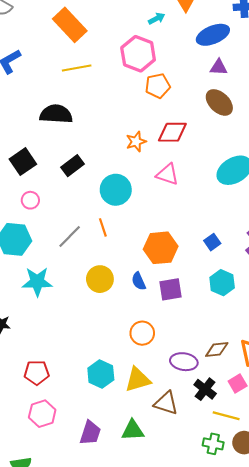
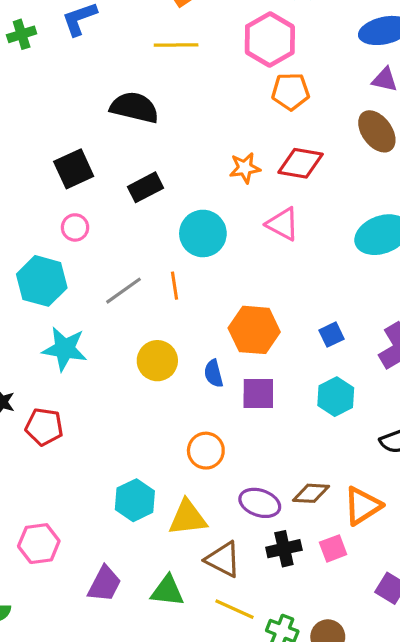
red pentagon: (37, 373) -> (44, 427), moved
black cross: (205, 389) -> (284, 549), turned 30
yellow line: (226, 416) -> (234, 609), moved

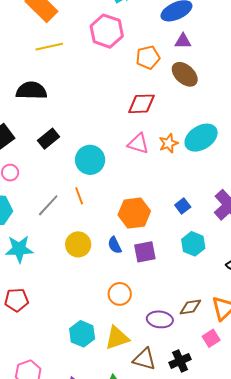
orange pentagon: (291, 91) -> (148, 57), moved
orange star: (245, 168) -> (169, 143), moved
black cross: (284, 549) -> (180, 361), moved

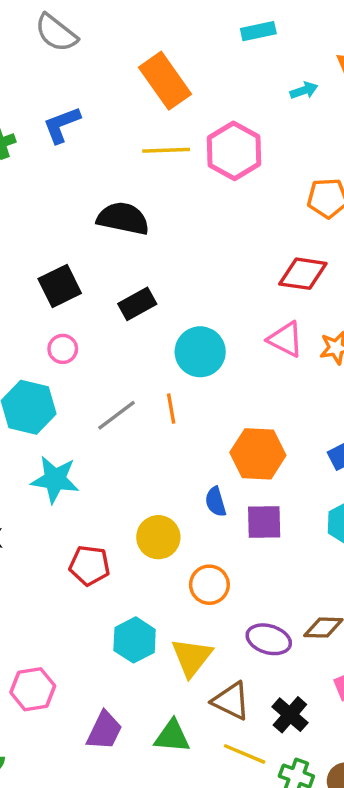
pink hexagon: (107, 31) -> (234, 151), moved
yellow circle: (78, 244) -> (158, 537), moved
red pentagon: (17, 300) -> (89, 565), moved
yellow triangle: (117, 338) -> (192, 657), turned -44
black cross: (180, 361) -> (290, 715), turned -35

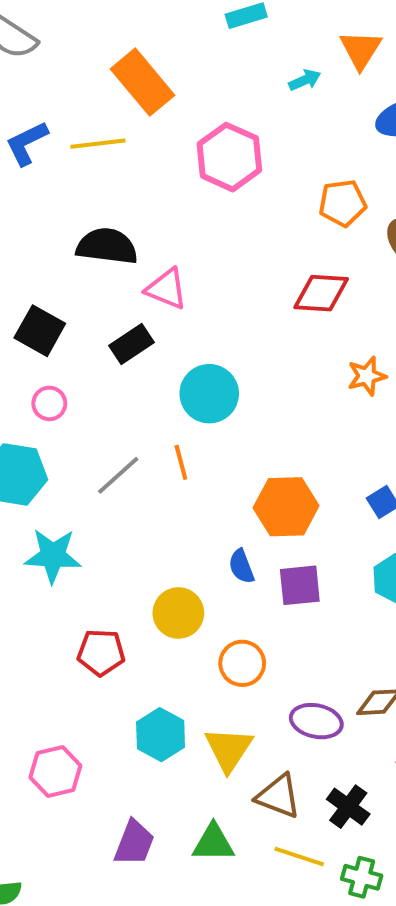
yellow line: (166, 150) -> (98, 144), moved
black square: (60, 286) -> (40, 331), turned -30
pink triangle: (285, 339) -> (166, 289), moved
pink hexagon: (33, 689) -> (55, 771), moved

